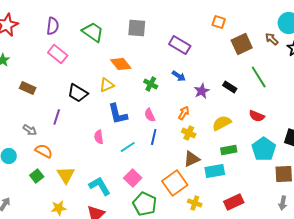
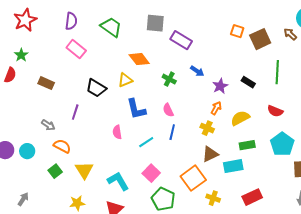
orange square: (219, 22) -> (237, 31), moved
purple rectangle: (180, 45) -> (181, 40), moved
green line: (259, 77) -> (277, 72), turned 35
orange arrow: (184, 113) -> (216, 108), moved

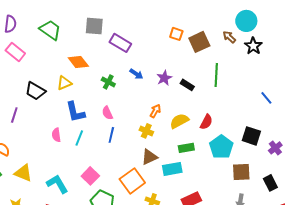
purple star: (220, 86) -> (164, 78), moved
red semicircle: (275, 111) -> (206, 122), moved, turned -84
cyan line: (146, 142) -> (79, 138), moved, turned -35
yellow triangle: (84, 170) -> (23, 173), turned -36

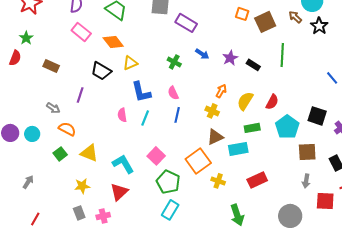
orange diamond: (78, 62) -> (113, 42), moved
yellow semicircle: (179, 121) -> (245, 101), turned -30

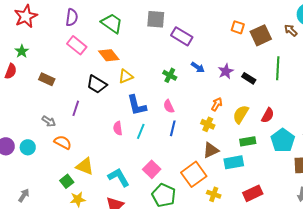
green square: (60, 154) -> (67, 181), moved

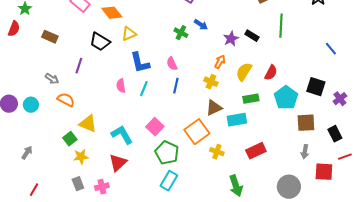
purple star: (226, 71) -> (231, 39), moved
green cross: (170, 75) -> (181, 33), moved

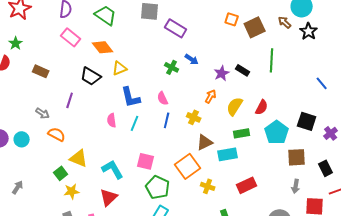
yellow cross: (211, 82) -> (194, 117), moved
pink square: (155, 127) -> (146, 161), turned -30

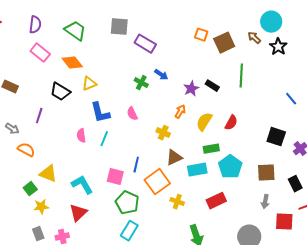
blue line: (167, 120) -> (136, 165), moved
cyan pentagon: (277, 132) -> (230, 167), moved

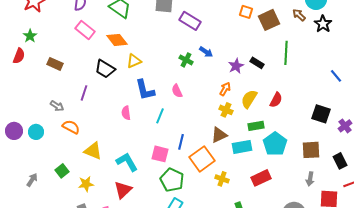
yellow cross: (163, 133) -> (226, 110), moved
cyan line: (104, 139) -> (160, 116), moved
green square: (30, 189) -> (62, 171), moved

